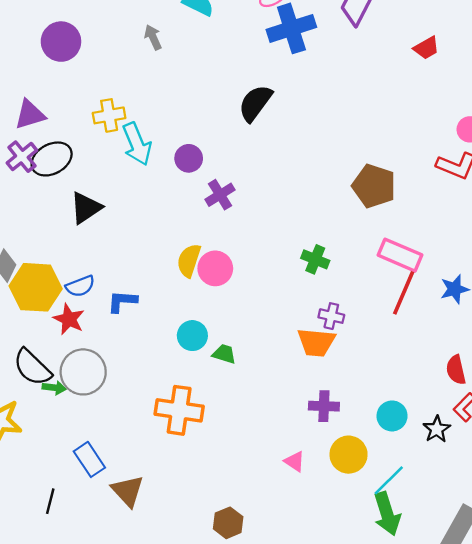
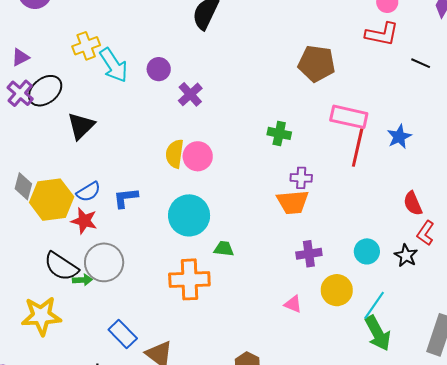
purple triangle: (30, 115) -> (20, 57), size x0.7
cyan circle: (192, 336) -> (189, 215), size x1.6
green trapezoid: (224, 354) -> (224, 249), moved

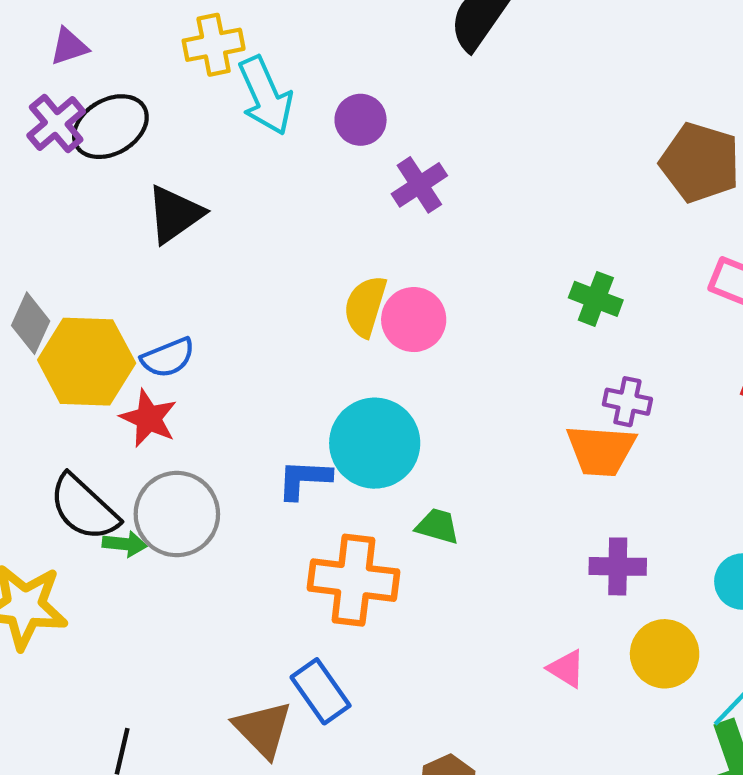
blue L-shape: (126, 198) -> (304, 479), moved
blue rectangle: (123, 334) -> (321, 691), moved

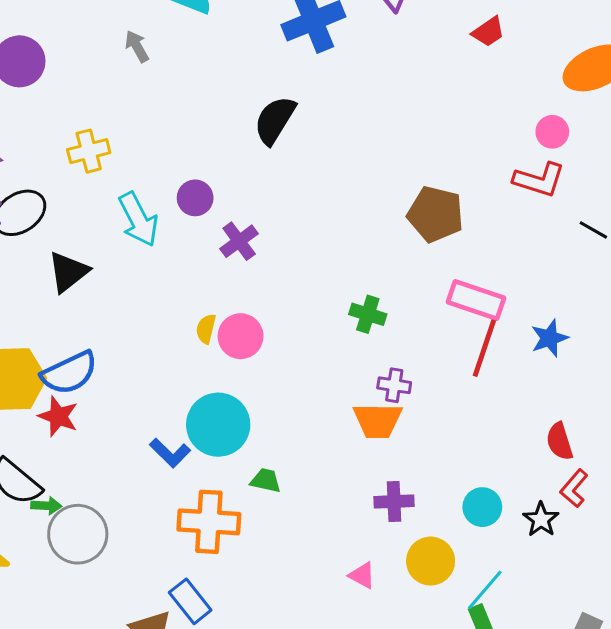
cyan arrow: (266, 96) -> (138, 219), moved
yellow semicircle: (365, 306) -> (206, 329), size x0.7
blue semicircle: (168, 358) -> (69, 373), size x1.5
blue L-shape: (304, 479) -> (170, 453), turned -135
gray circle: (177, 514) -> (78, 534), moved

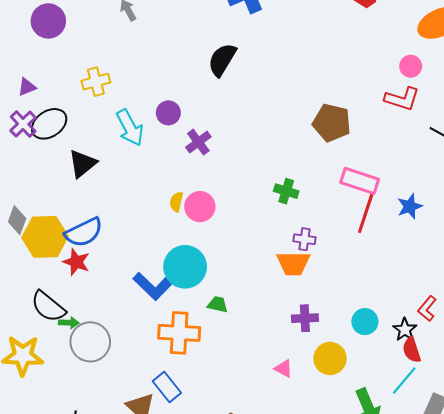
red semicircle: (559, 441) -> (412, 350), moved
blue L-shape: (170, 453) -> (152, 286), size x1.4
cyan line: (485, 590) -> (404, 381), moved

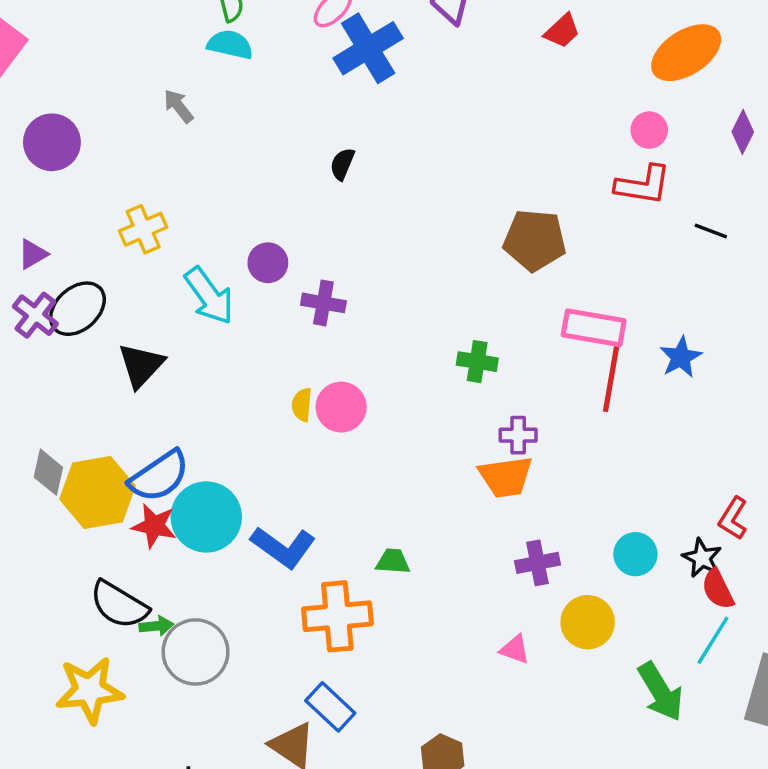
black semicircle: (222, 60) -> (342, 164), size x0.6
purple cross: (198, 142) -> (323, 303), turned -35
cyan circle: (185, 267) -> (206, 517), moved

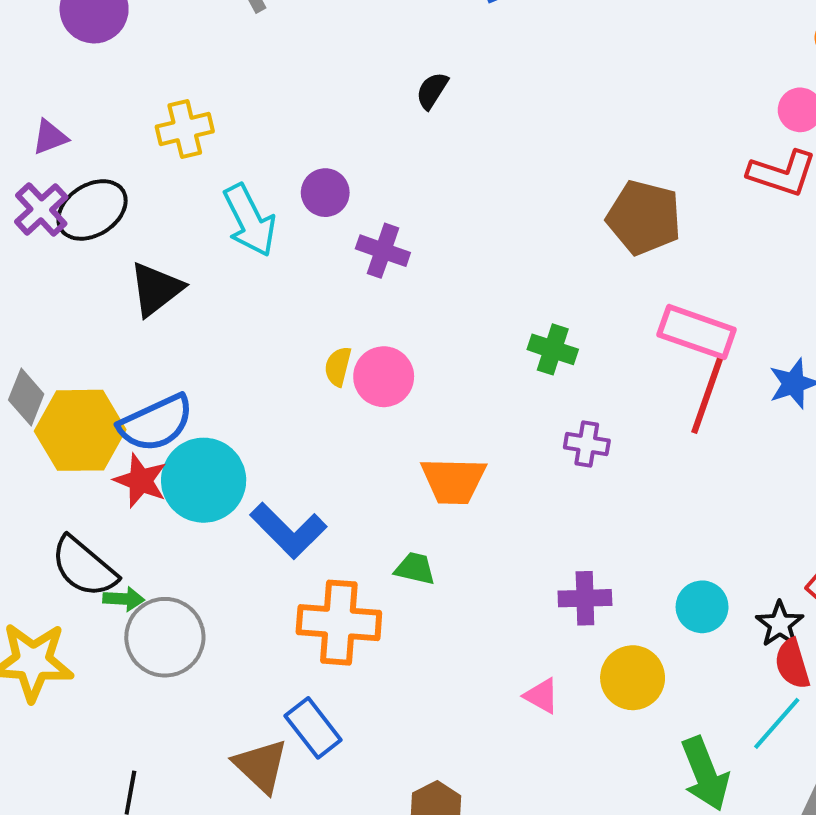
orange trapezoid: (506, 477) -> (453, 481), moved

